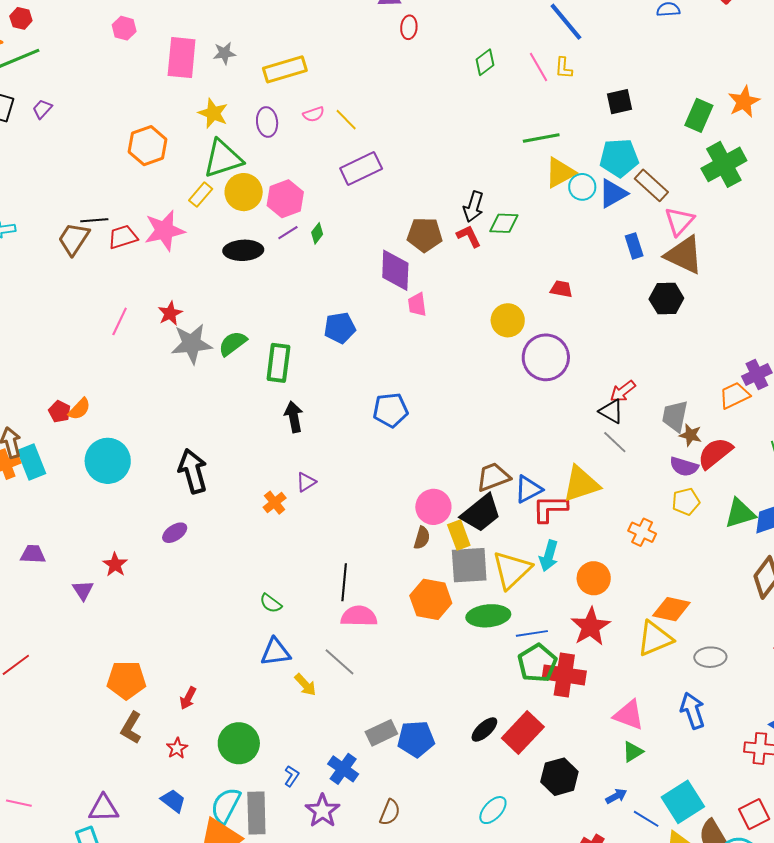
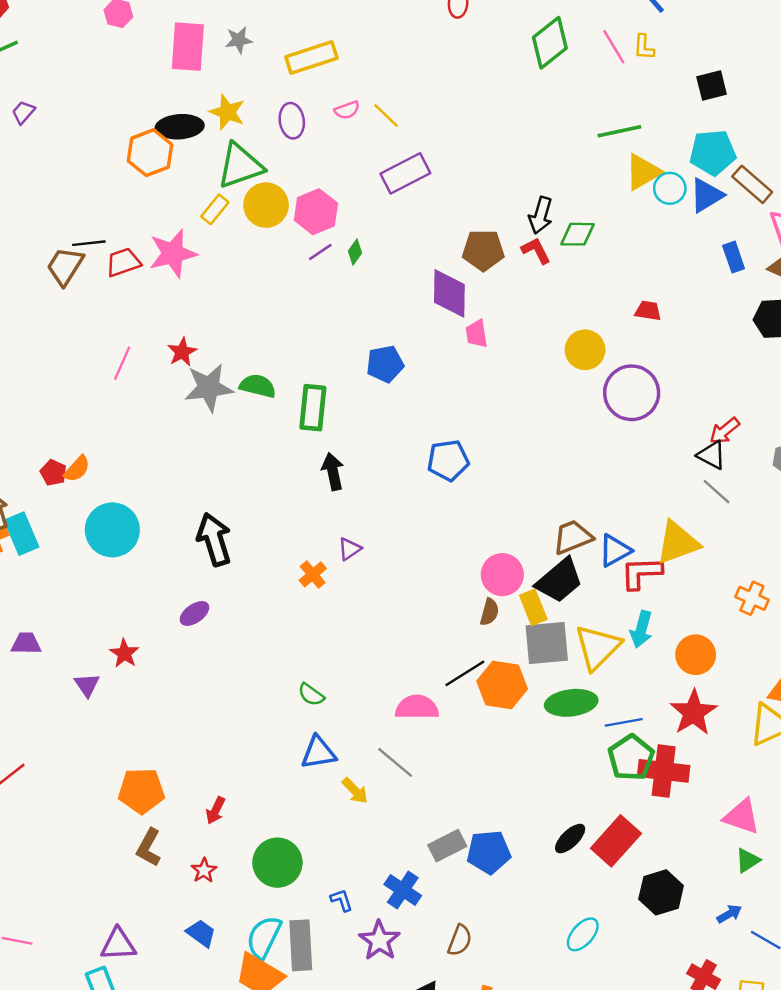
green diamond: (485, 62) -> (550, 43), size x1.6
black ellipse: (243, 250) -> (180, 127), moved
green semicircle: (233, 343) -> (258, 386), turned 52
black line: (344, 582) -> (465, 673), moved, turned 54
blue L-shape: (292, 776) -> (341, 900), turned -50

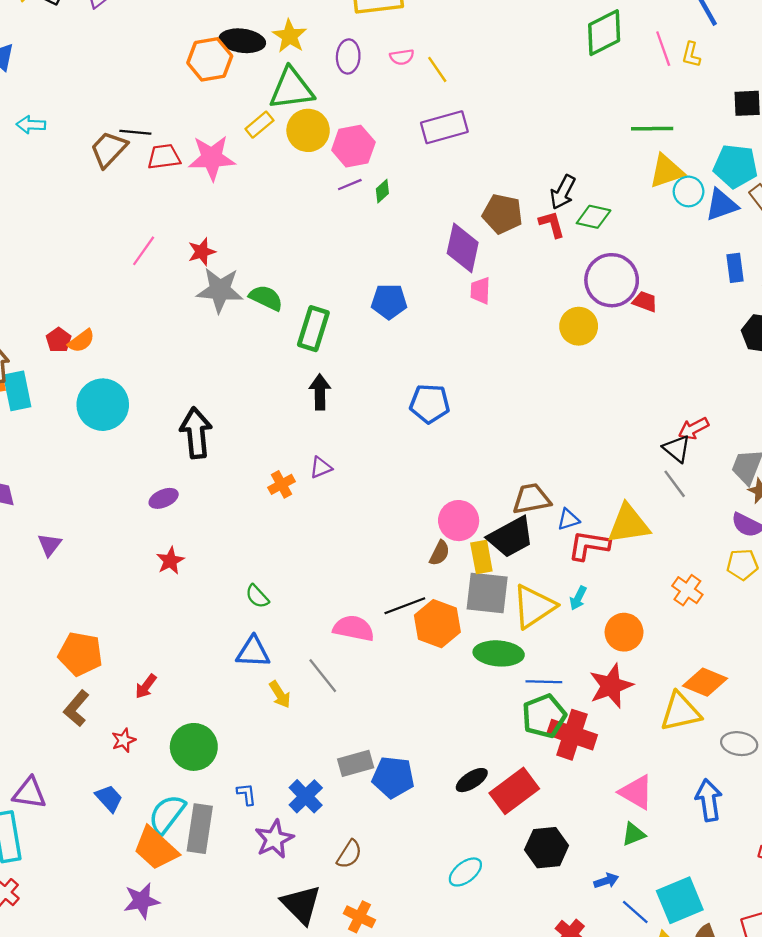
purple circle: (632, 393) -> (612, 280), moved
blue triangle: (615, 551) -> (568, 519), size x0.7
cyan arrow: (641, 629) -> (578, 598), size x0.7
red star: (124, 653) -> (170, 561), moved

